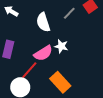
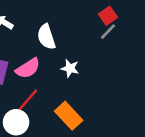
gray line: (69, 13) -> (108, 32), moved
pink semicircle: (43, 53) -> (28, 68), moved

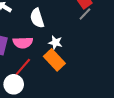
pink semicircle: (28, 68) -> (23, 43), turned 30
orange rectangle: (69, 116) -> (54, 60), moved

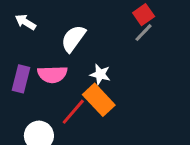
white semicircle: (37, 18) -> (73, 39), turned 54
red line: (23, 67) -> (73, 112), moved

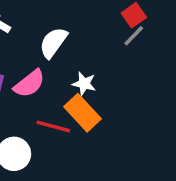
pink semicircle: (52, 74) -> (29, 84), turned -36
red line: (73, 112) -> (53, 126), turned 64

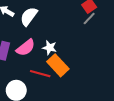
white semicircle: (53, 43) -> (29, 16), moved
white star: (84, 84) -> (50, 48), moved

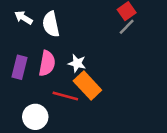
white semicircle: (29, 16) -> (51, 24), turned -48
pink semicircle: (26, 48) -> (47, 63), turned -42

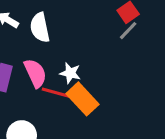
pink semicircle: (47, 63) -> (35, 73), turned -35
red line: (65, 96) -> (57, 93), moved

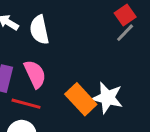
white star: (70, 73) -> (107, 98), moved, size x1.5
red line: (57, 93) -> (26, 104), moved

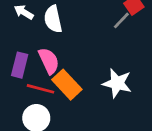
gray line: (125, 33) -> (121, 20), moved
orange rectangle: (81, 99) -> (67, 85), moved

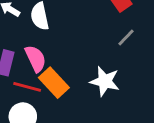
gray line: (121, 20) -> (126, 37), moved

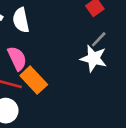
white star: (105, 81) -> (94, 58), moved

